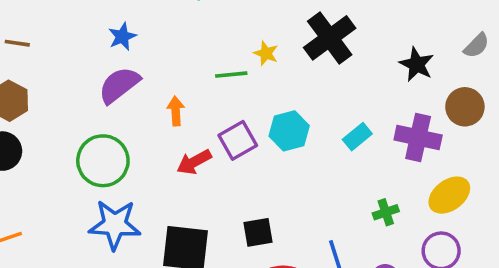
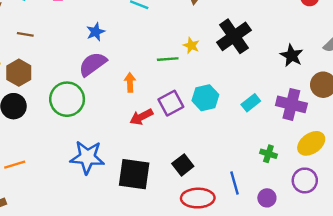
green circle: (103, 161) -> (67, 99), moved
green cross: (386, 212) -> (268, 154), turned 35
black square: (258, 232) -> (183, 165), turned -30

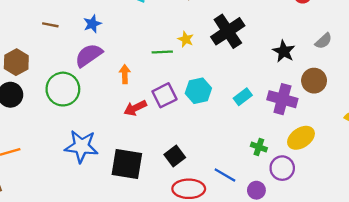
brown line: (25, 34) -> (50, 25), moved
purple circle: (305, 180) -> (282, 168), moved
blue line: (234, 183) -> (225, 175), turned -45

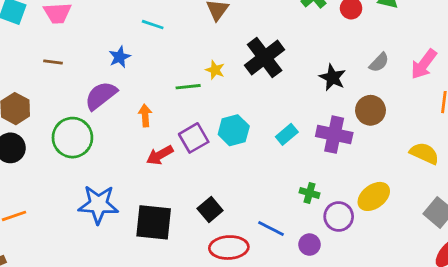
blue star: (92, 24) -> (120, 57), moved
yellow ellipse: (301, 138) -> (374, 196), moved

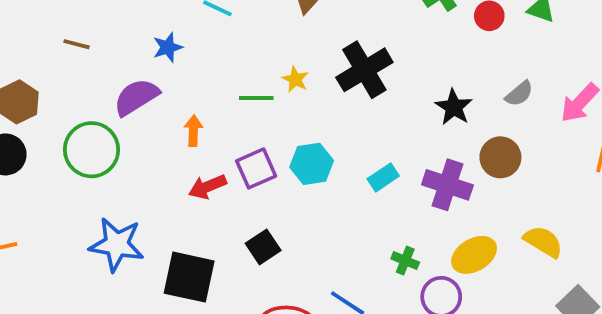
yellow semicircle: (424, 153) -> (543, 242), moved
yellow ellipse: (374, 196) -> (474, 255), moved
black square: (210, 210) -> (263, 247), moved

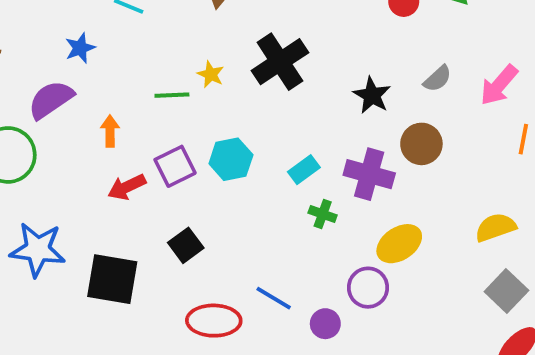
yellow semicircle: (543, 242) -> (496, 227), moved, turned -48
green cross: (405, 261) -> (323, 214), moved

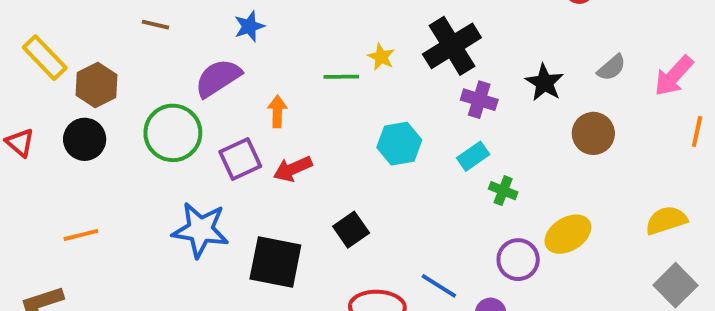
purple square: (175, 166) -> (240, 159), moved
purple cross: (369, 174) -> (479, 100), moved, size x0.7
green cross: (323, 214) -> (503, 191), moved
purple circle: (368, 288) -> (518, 260), moved

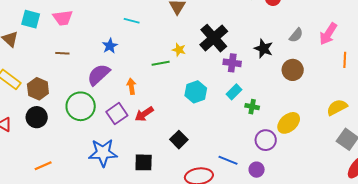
black square: (275, 262) -> (144, 162), size x0.7

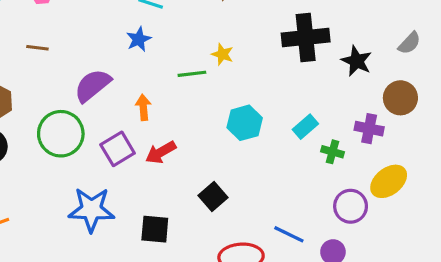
black cross: (214, 38) -> (306, 37), moved, turned 32
blue star: (110, 46) -> (139, 39), moved
purple cross: (232, 63) -> (369, 129), moved

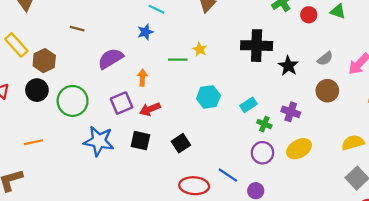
brown circle: (400, 98) -> (327, 91), moved
green circle: (61, 134) -> (73, 101), moved
purple circle: (351, 206) -> (262, 153), moved
black square: (155, 229) -> (140, 141), moved

